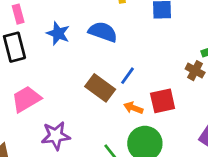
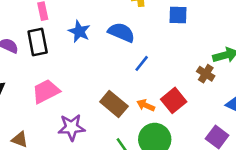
blue line: (127, 76) -> (142, 63), moved
brown rectangle: (100, 88) -> (114, 104), moved
red square: (163, 101) -> (174, 100), turned -30

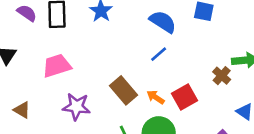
blue semicircle: (121, 32) -> (163, 22), moved

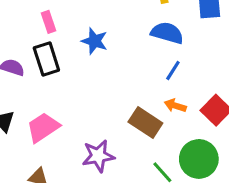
pink trapezoid: (57, 66) -> (43, 127), moved
orange arrow: (156, 97) -> (175, 106), moved

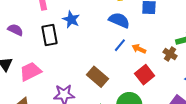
black rectangle: (46, 59) -> (50, 35), moved
orange arrow: (175, 106) -> (139, 49), moved

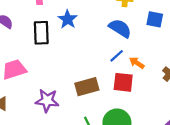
red square: (145, 75) -> (123, 82), moved, turned 36
brown rectangle: (98, 77) -> (87, 87), turned -65

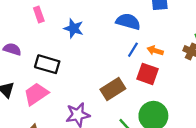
black rectangle: (41, 33) -> (47, 64), moved, turned -55
red square: (123, 82) -> (147, 74), turned 30

